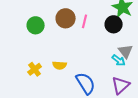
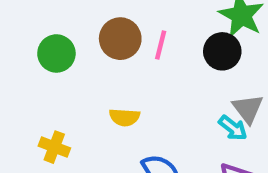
yellow semicircle: (60, 65) -> (124, 117), moved
yellow cross: (35, 69) -> (54, 147), turned -32

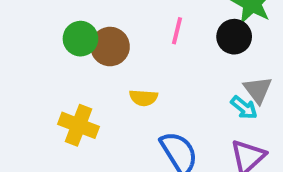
brown circle: (120, 39) -> (110, 47), moved
yellow cross: (54, 147) -> (79, 125), size x1.4

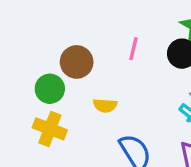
green circle: (80, 39) -> (50, 89), moved

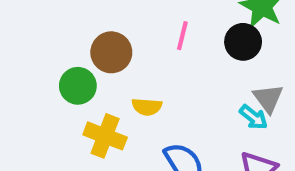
yellow cross: (50, 129) -> (105, 136), moved

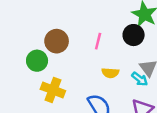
pink line: (182, 36) -> (98, 41), moved
yellow semicircle: (147, 107) -> (110, 73), moved

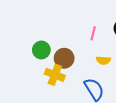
brown circle: (57, 41) -> (64, 58), moved

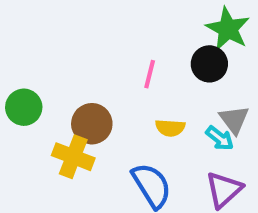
green circle: (41, 50) -> (24, 107), moved

